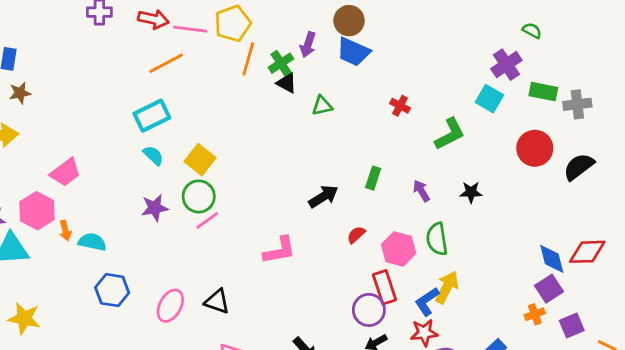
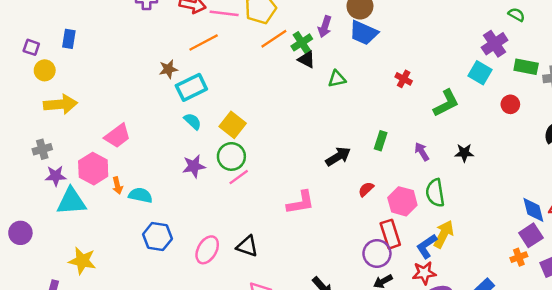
orange line: (248, 59) -> (274, 39), turned 40
brown star: (20, 93) -> (168, 69), moved
red circle: (535, 148) -> (510, 104), moved, size x0.6

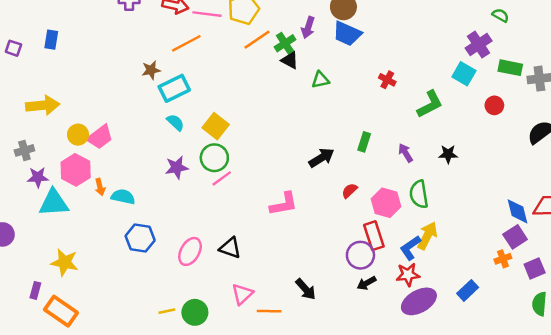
yellow circle: (45, 70) -> (78, 135), moved

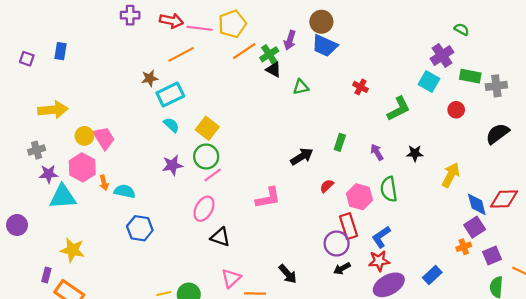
pink trapezoid: (100, 137) -> (104, 138), turned -85
yellow arrow: (427, 236) -> (451, 175), moved
pink ellipse: (190, 251) -> (204, 209), moved

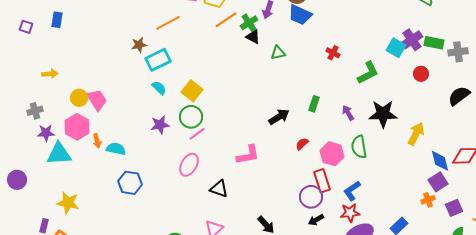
purple cross: (442, 55) -> (412, 40), moved
yellow arrow: (53, 110) -> (50, 74), size x0.6
black star: (415, 153) -> (383, 114), size x1.8
black triangle: (220, 237) -> (219, 189), moved

